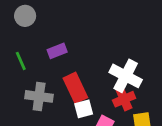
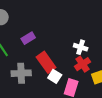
white cross: (126, 76) -> (81, 47), size x0.6
white square: (84, 109) -> (55, 76), turned -32

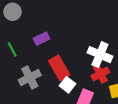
white cross: (81, 47) -> (100, 55), size x1.5
gray cross: (21, 73) -> (30, 78), turned -30

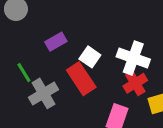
green line: (12, 49) -> (24, 73), moved
white square: (67, 85) -> (90, 57), moved

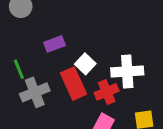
white cross: (133, 58) -> (127, 71), turned -32
red cross: (135, 83) -> (107, 92), moved

